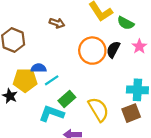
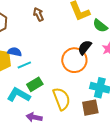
brown arrow: (57, 23) -> (38, 14), turned -144
orange circle: (92, 51) -> (74, 60), moved

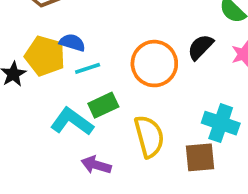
orange circle: (74, 60) -> (154, 64), moved

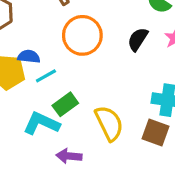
orange circle: (154, 64) -> (82, 35), moved
brown square: (200, 157) -> (155, 133), turned 36

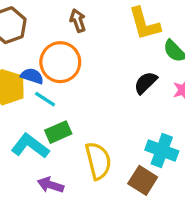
orange circle: (82, 35) -> (60, 62), moved
cyan line: (46, 76) -> (45, 99), turned 50

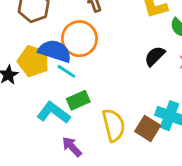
blue semicircle: (32, 76) -> (55, 51), size x1.6
brown square: (143, 180) -> (148, 128), moved
purple arrow: (51, 185) -> (72, 147), turned 30

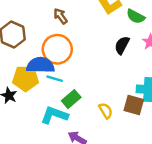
yellow semicircle: (114, 125) -> (106, 111), size x0.6

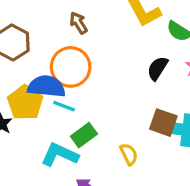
yellow pentagon: (26, 78) -> (25, 103), turned 30
brown square: (134, 105) -> (163, 123), moved

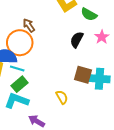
brown arrow: (78, 23) -> (29, 25), moved
green rectangle: (84, 135) -> (19, 84), moved

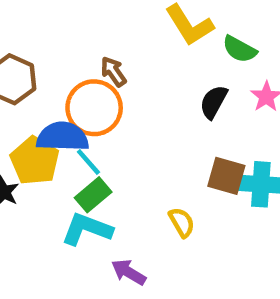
cyan line: (17, 69) -> (88, 162), turned 32

